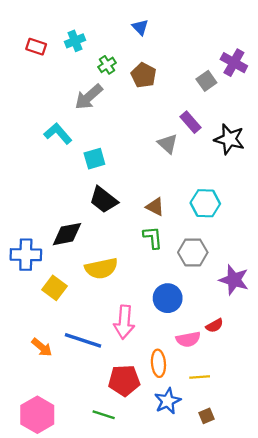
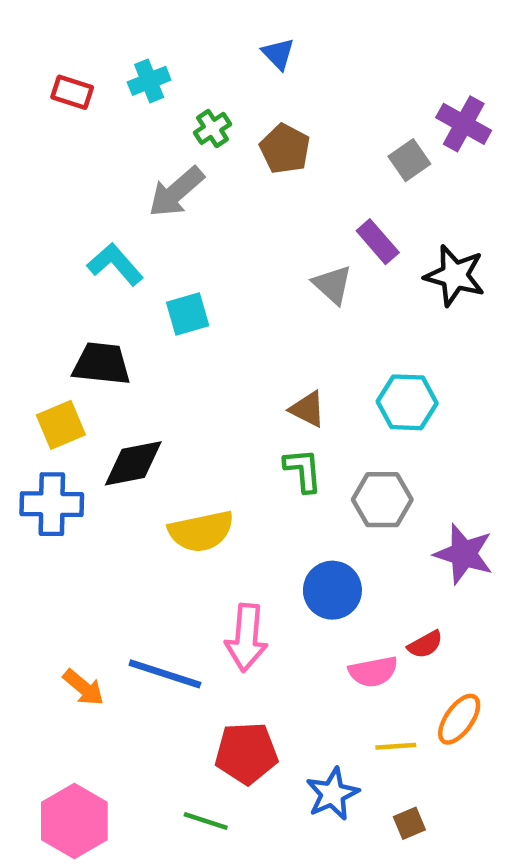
black trapezoid: (104, 200) -> (102, 364), moved, turned 148
yellow square: (54, 288) -> (61, 425), moved, turned 30
orange ellipse: (158, 363) -> (459, 719), moved, turned 40

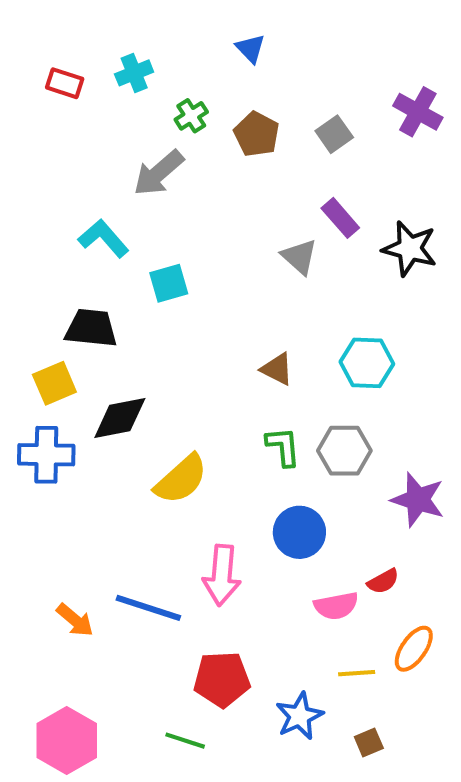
gray square: (409, 160) -> (334, 134), moved
green L-shape: (303, 470) -> (283, 447), moved
yellow semicircle: (201, 531) -> (181, 479), turned -30

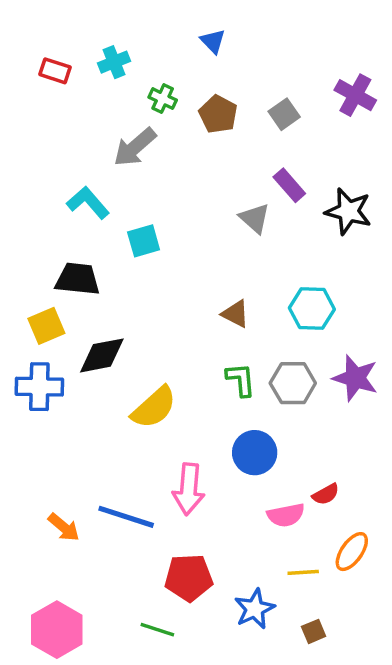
green cross: (191, 116) -> (163, 99), turned -32
purple star: (418, 500) -> (355, 378), moved

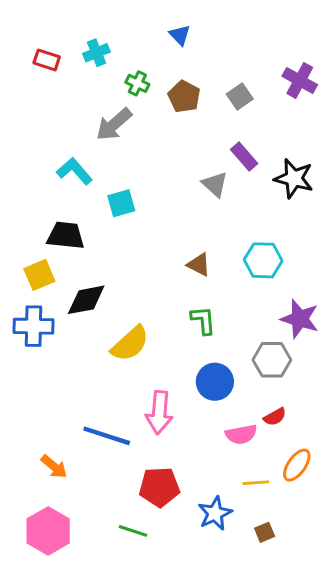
gray hexagon: (293, 383) -> (272, 360), moved
orange arrow: (64, 527) -> (54, 467), moved

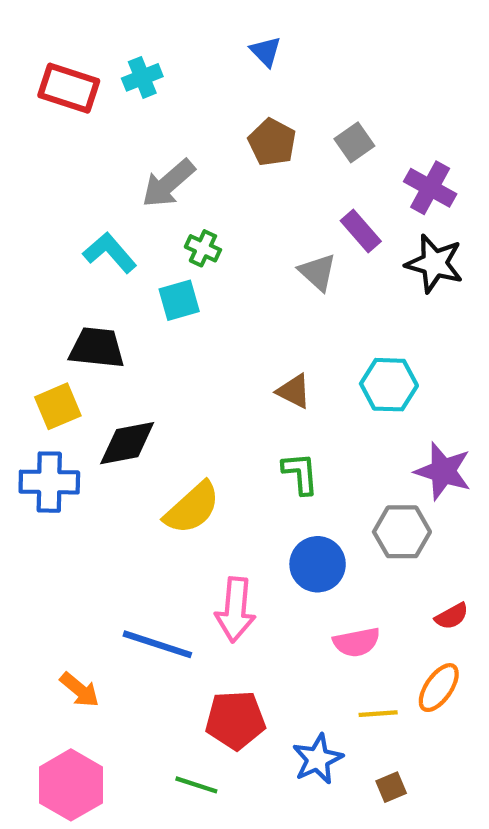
red rectangle: (47, 60) -> (69, 88), size x1.5
purple cross: (300, 80) -> (430, 188), moved
green cross: (137, 83) -> (203, 248), moved
red semicircle: (275, 417) -> (452, 616), moved

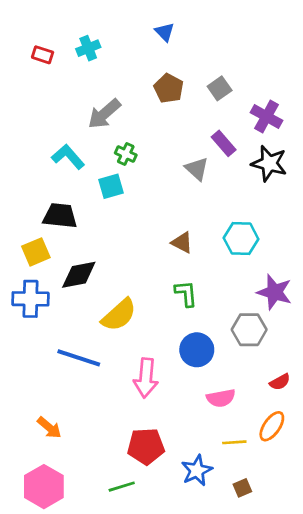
red rectangle: (69, 88) -> (43, 55), size x0.6
blue line: (157, 644) -> (79, 358), moved
green line: (196, 785) -> (122, 487), turned -35

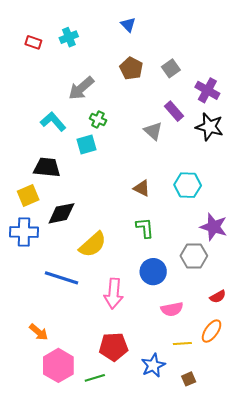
pink hexagon: (44, 487) -> (58, 365), moved

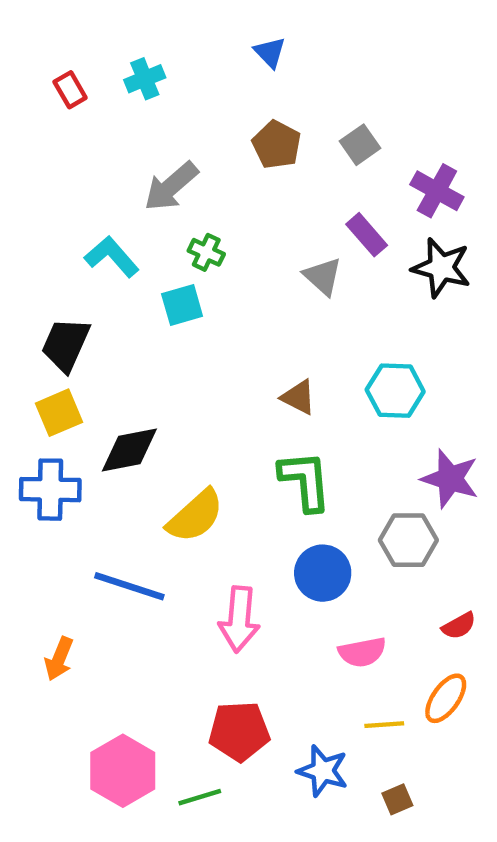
red rectangle: (33, 42) -> (70, 90), turned 42
black trapezoid: (47, 167) -> (66, 345), moved, turned -72
green L-shape: (145, 228) -> (305, 481), size x1.4
orange arrow: (39, 332) -> (59, 659), moved, turned 72
blue star: (153, 365) -> (323, 771), turned -30

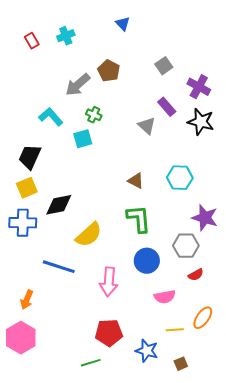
brown pentagon: (277, 145) -> (109, 71), moved
red semicircle: (459, 626) -> (196, 275), moved
pink hexagon: (123, 771) -> (21, 338), moved

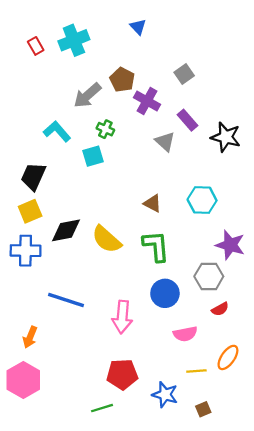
cyan cross: (66, 36) -> (74, 40), size x1.5
purple cross: (199, 87) -> (147, 101), moved
yellow semicircle: (89, 235) -> (106, 239), moved, turned 84

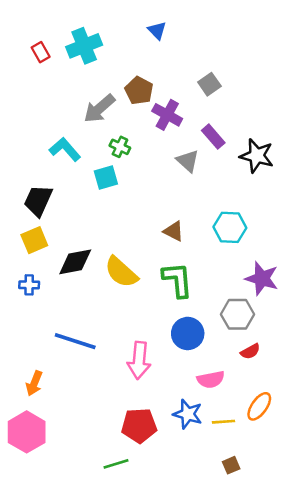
blue cross: (26, 251) -> (29, 285), size x0.6
blue star: (165, 395) -> (188, 414), moved

